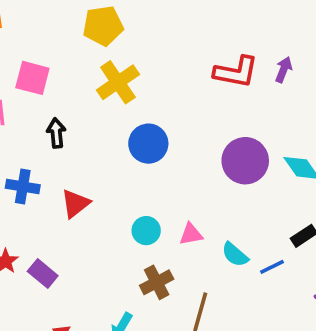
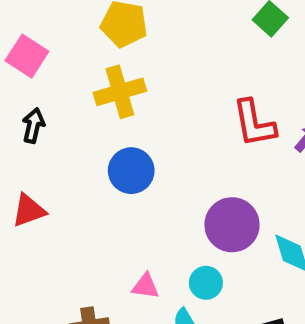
red L-shape: (236, 72) -> (254, 123), turned 51
cyan circle: (146, 231) -> (206, 283), moved

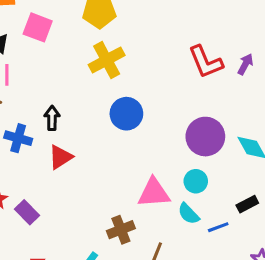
pink square: (27, 56) -> (38, 27), moved
black arrow: (33, 126) -> (52, 118), moved
pink triangle: (145, 286) -> (154, 193), size x1.6

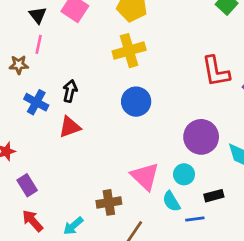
pink triangle: (154, 193) -> (145, 176), turned 36
black rectangle: (247, 204) -> (214, 196), moved
purple rectangle: (27, 212) -> (27, 185), moved

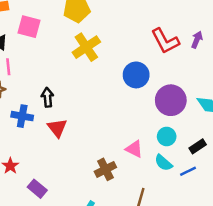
blue circle: (136, 102) -> (136, 75), moved
red triangle: (70, 127) -> (57, 128), turned -30
pink triangle: (145, 176) -> (134, 149), size x0.7
brown cross: (109, 202) -> (105, 169), moved

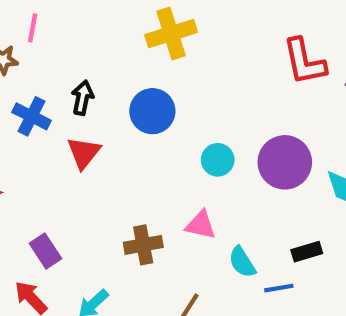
blue circle: (136, 75) -> (152, 111), moved
cyan circle: (167, 136) -> (218, 160), moved
pink triangle: (134, 149) -> (201, 225), turned -30
purple rectangle: (37, 189) -> (45, 251), moved

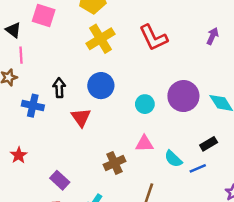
red L-shape: (304, 62) -> (153, 38), moved
red triangle: (84, 153) -> (81, 117), moved

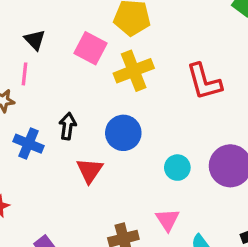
pink square: (44, 16) -> (90, 48), moved
black triangle: (13, 30) -> (35, 40), moved
pink triangle: (144, 144) -> (168, 220), turned 48

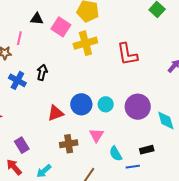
black triangle: (35, 40) -> (37, 19), moved, turned -48
blue circle: (123, 133) -> (81, 104), moved
red triangle: (90, 170) -> (56, 113), moved, turned 30

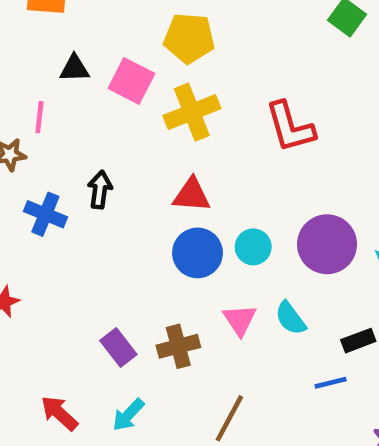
red triangle: (56, 113) -> (192, 195), moved, turned 30
purple rectangle: (22, 145) -> (118, 347), moved
cyan semicircle: (116, 154) -> (291, 318), moved

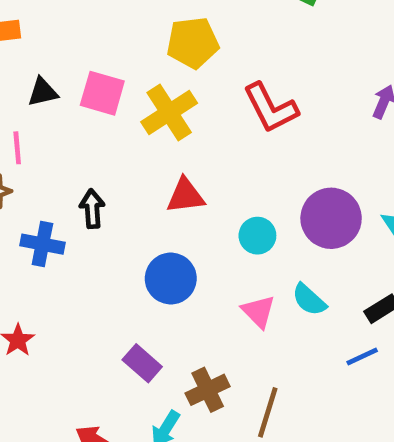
yellow pentagon: (189, 38) -> (193, 43), moved
blue circle: (198, 253) -> (171, 279), moved
brown cross: (178, 346) -> (208, 390), moved

